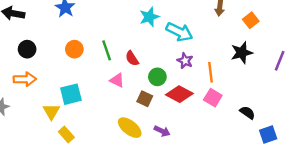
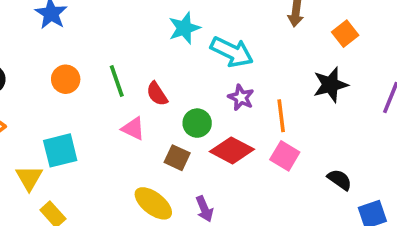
purple arrow: (162, 131) -> (204, 209), turned 42

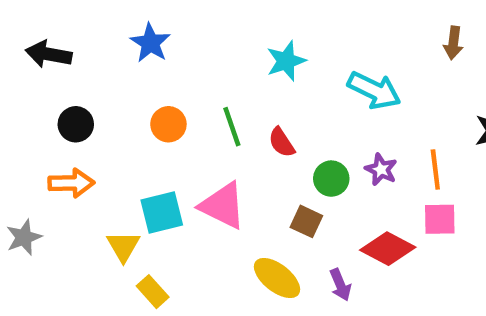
cyan star: (184, 28) -> (286, 61), moved
purple star: (241, 97) -> (381, 169), moved
pink triangle: (133, 129) -> (223, 206), moved, size x1.6
red diamond: (232, 150) -> (388, 249), moved
pink square: (285, 156) -> (440, 219), turned -32

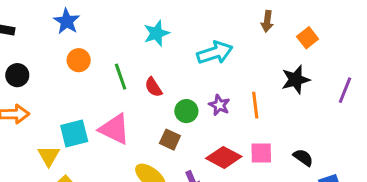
cyan arrow: (374, 90) -> (215, 53), turned -44
orange circle: (168, 124) -> (79, 60), moved
pink square: (440, 219) -> (261, 153), moved

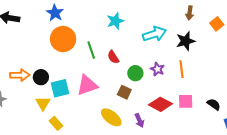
orange circle: (79, 60) -> (63, 39), size x1.6
black circle: (17, 75) -> (41, 77), moved
black star: (296, 80) -> (186, 41), moved
pink triangle: (115, 129) -> (87, 85), turned -45

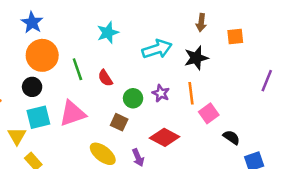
orange square: (217, 24) -> (235, 36), turned 32
black circle: (41, 77) -> (32, 87), moved
pink square: (186, 101) -> (209, 113), moved, turned -35

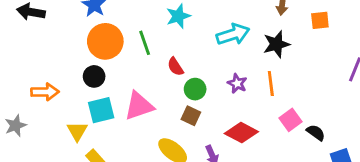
green line: (77, 69) -> (145, 43), moved
green circle: (133, 98) -> (195, 89), moved
pink square: (209, 113) -> (290, 120), moved

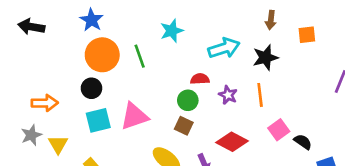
red semicircle: (175, 67) -> (200, 79), moved, turned 120
gray star: (15, 126) -> (31, 135), moved
yellow triangle: (77, 131) -> (58, 144), moved

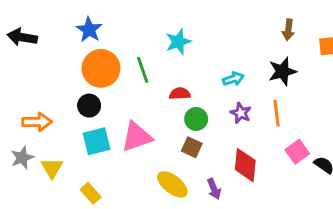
cyan arrow: (224, 48) -> (233, 79), moved, size x0.6
red semicircle: (200, 79) -> (180, 94), moved
red diamond: (232, 142) -> (245, 165), turned 68

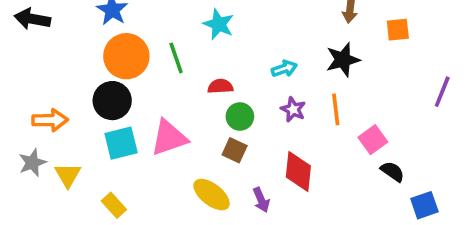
cyan star: (178, 42) -> (219, 24), turned -30
black circle: (89, 106) -> (112, 101), size x1.4
pink square: (297, 152) -> (373, 140), moved

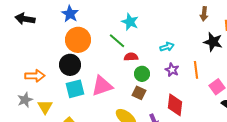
green line: (176, 58) -> (117, 41), moved, turned -30
black star: (343, 60) -> (213, 42), moved, turned 30

